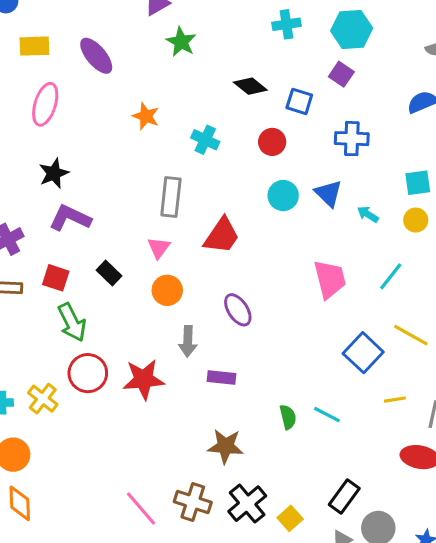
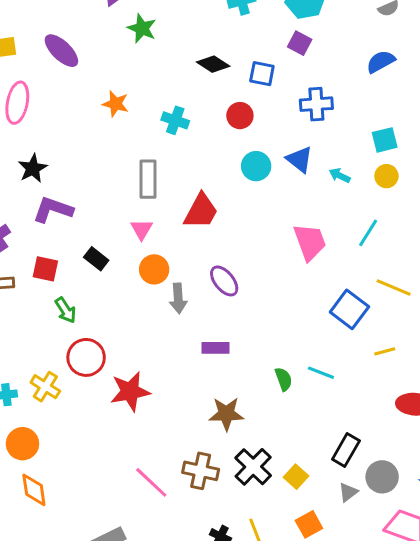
green arrow: (72, 322) -> (66, 310), size x0.7
gray arrow: (188, 341) -> (178, 298), moved
red star: (144, 379) -> (130, 391), moved

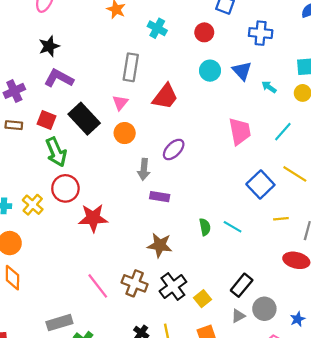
black rectangle: (96, 259) -> (84, 119), size x1.8
purple ellipse: (224, 281) -> (174, 149), turned 75
gray arrow: (178, 298) -> (144, 169), moved
green arrow: (66, 310) -> (56, 152), size x1.5

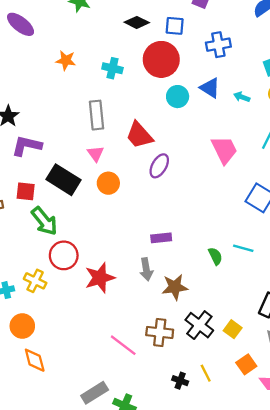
red circle: (204, 32) -> (161, 59), size x1.8
red trapezoid: (165, 97) -> (139, 135), turned 116
purple ellipse: (174, 149) -> (159, 166), moved
gray arrow: (144, 169) -> (146, 269), moved

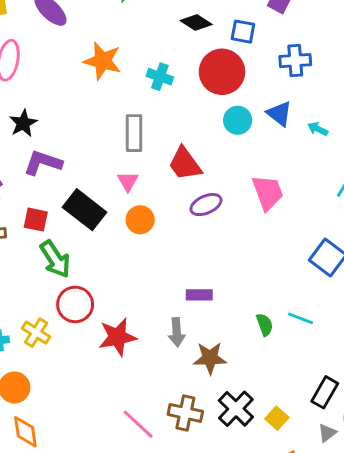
orange star: (66, 60) -> (103, 61), size x1.5
pink trapezoid: (224, 150) -> (268, 193), moved
purple ellipse: (159, 166) -> (206, 205), turned 30

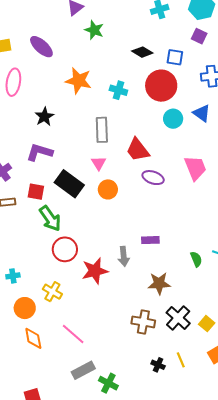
black star: (23, 123) -> (44, 117), moved
purple ellipse: (206, 205) -> (153, 178), turned 45
gray arrow: (177, 332) -> (124, 256), moved
yellow cross: (36, 333) -> (52, 292), moved
pink line: (138, 424) -> (73, 334), moved

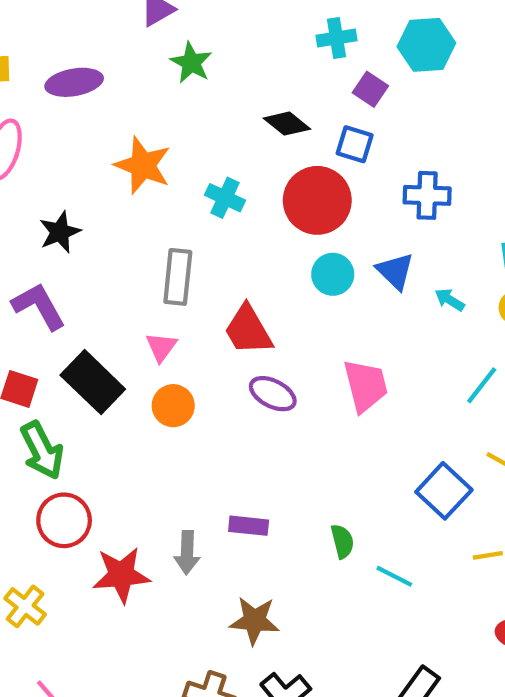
purple square: (199, 36) -> (370, 89), moved
purple ellipse: (41, 47) -> (74, 82), turned -60
purple L-shape: (39, 152) -> (39, 306), turned 36
green semicircle: (196, 259) -> (342, 541), moved

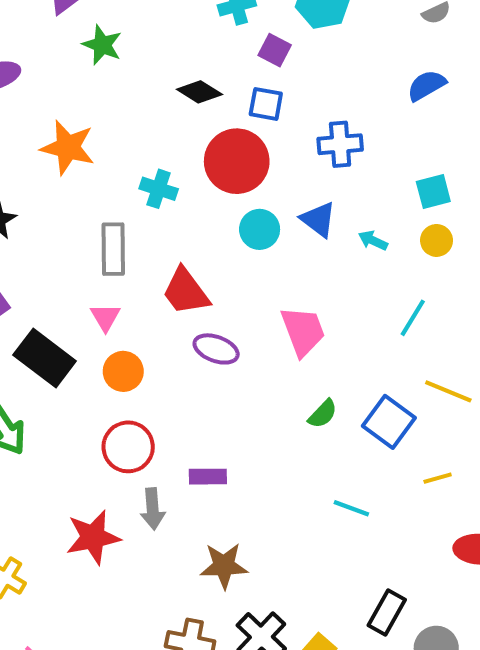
cyan cross: (225, 198) -> (159, 189), moved
red circle: (64, 520) -> (128, 447), moved
green semicircle: (342, 541) -> (323, 414), moved, turned 64

